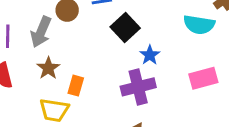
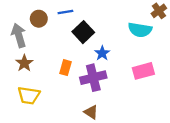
gray arrow: (41, 32) -> (19, 35), turned 140
orange rectangle: (76, 86) -> (65, 68), moved

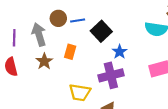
blue line: (65, 12) -> (78, 21), moved
orange rectangle: (65, 68) -> (70, 52), moved
yellow trapezoid: (29, 95) -> (80, 93), moved

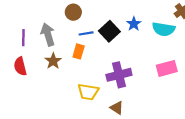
brown circle: (58, 18) -> (73, 12), moved
blue line: (78, 21) -> (86, 33), moved
blue star: (120, 52) -> (134, 24), moved

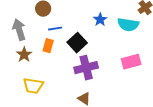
black square: (109, 31) -> (77, 43), moved
yellow trapezoid: (88, 92) -> (33, 86), moved

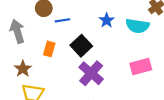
blue line: (55, 29) -> (62, 20), moved
brown star: (24, 55) -> (23, 69), moved
purple cross: (86, 68) -> (91, 73), turned -35

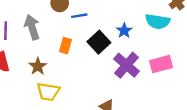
blue star: (107, 20) -> (124, 31), moved
purple cross: (91, 73) -> (127, 65), moved

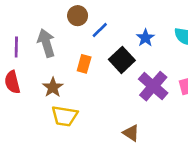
blue line: (79, 16) -> (100, 30), turned -35
blue star: (124, 31) -> (145, 38), moved

